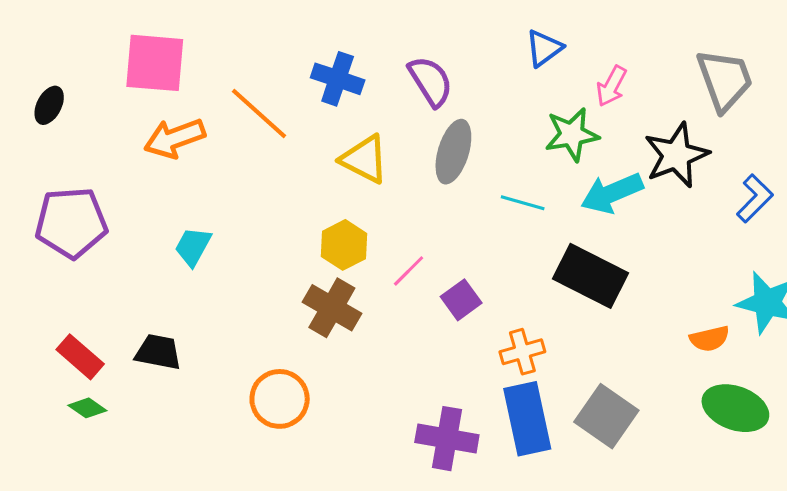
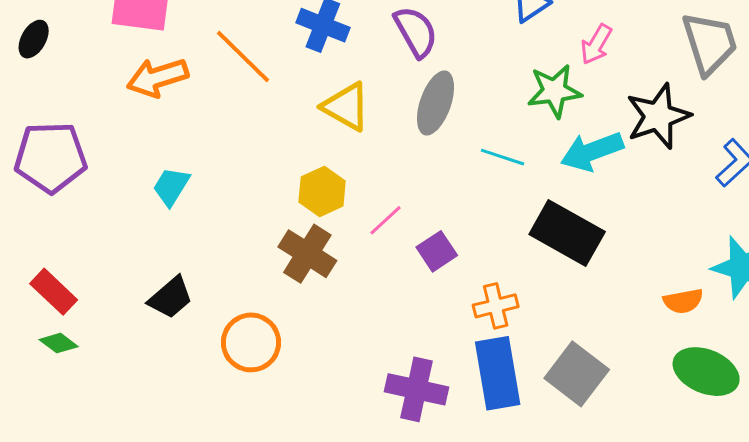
black trapezoid: (158, 352) -> (171, 298), moved, turned 126

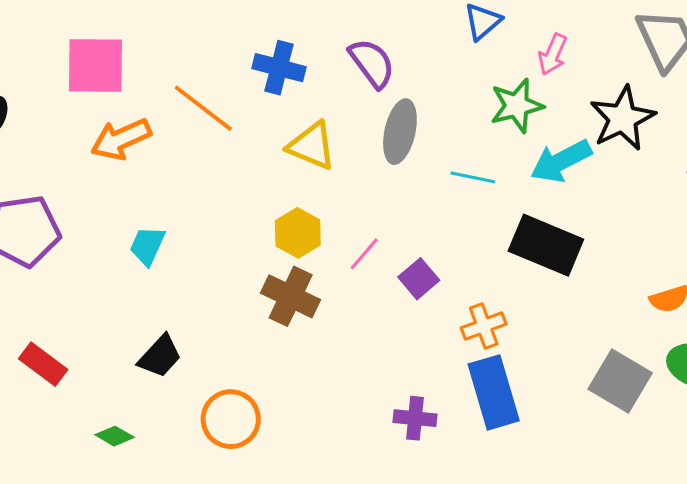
orange circle: (251, 342) -> (231, 419), moved
green diamond: (59, 343) -> (115, 436), moved
gray square: (577, 374) -> (620, 381), moved
purple cross: (417, 389) -> (415, 418), size x0.7

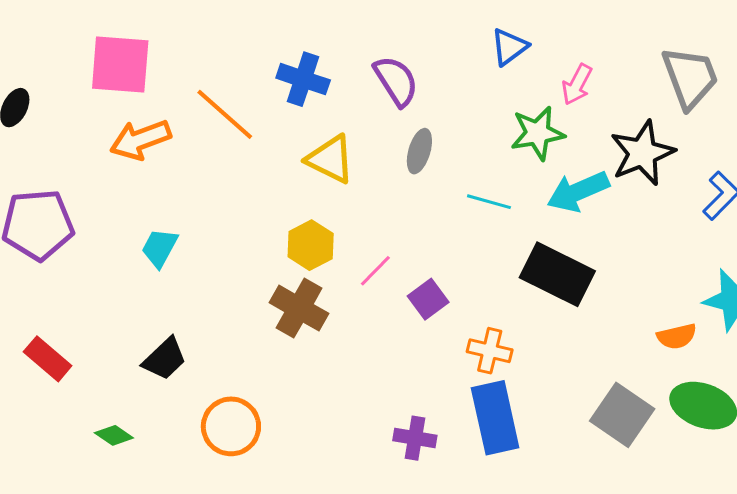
gray ellipse: (400, 132) -> (419, 151), size x0.7
orange cross: (484, 326) -> (490, 351), turned 30

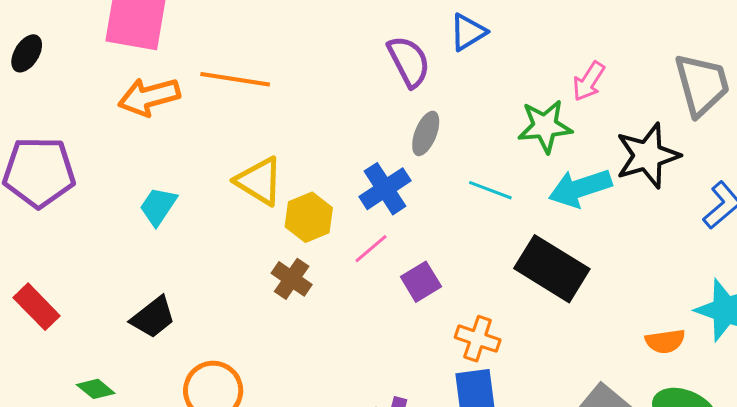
blue triangle: (509, 47) -> (468, 32), moved
blue cross: (303, 79) -> (385, 189), moved, turned 33
orange line: (225, 114) -> (235, 79), turned -38
yellow triangle: (330, 159) -> (259, 181), moved
brown cross: (299, 308) -> (292, 279), size x0.7

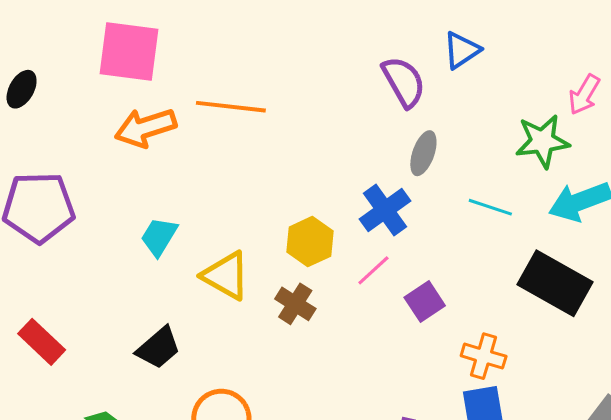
yellow triangle: (259, 181) -> (226, 276), moved

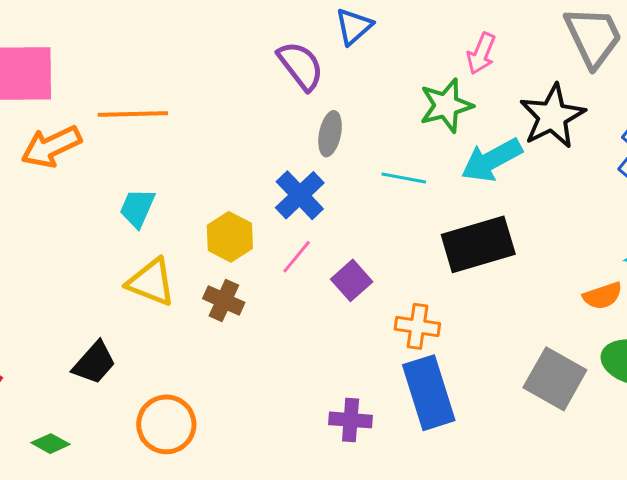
cyan trapezoid: (159, 237) -> (137, 208), moved
black rectangle: (555, 283) -> (478, 244), turned -38

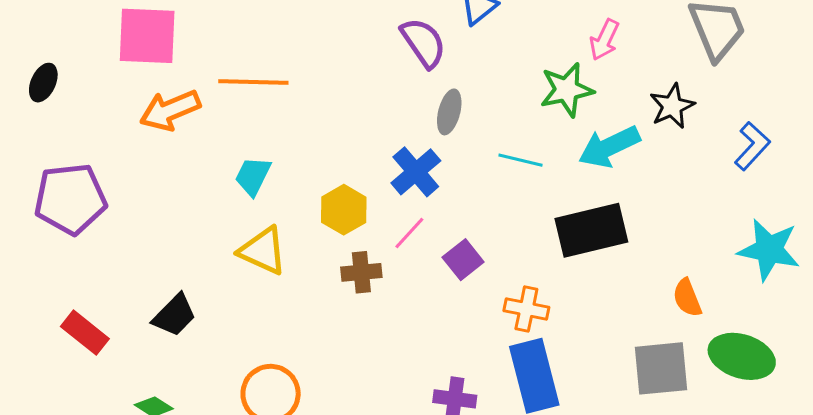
black star: (552, 116) -> (672, 106), size x0.7
orange semicircle: (603, 296) -> (687, 298), moved, turned 84
brown cross: (224, 301) -> (361, 272), moved, turned -33
black trapezoid: (94, 363) -> (174, 315), moved
gray square: (555, 379) -> (661, 368), turned -38

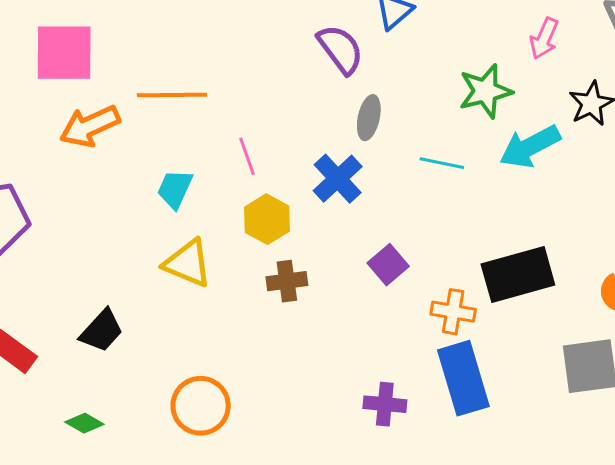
pink arrow: (604, 40) -> (544, 38), moved
black rectangle: (591, 230) -> (518, 275), moved
pink line: (409, 233) -> (247, 156), moved, turned -60

